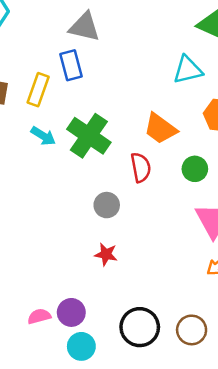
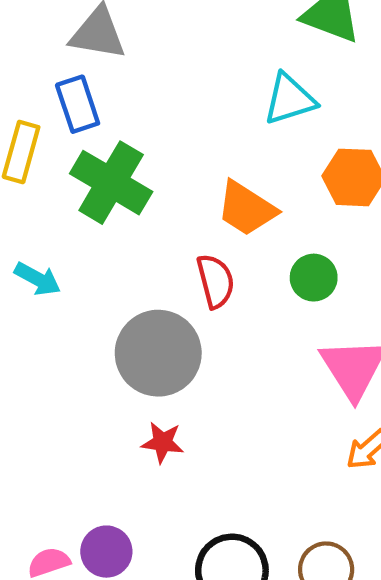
cyan arrow: (43, 136) -> (38, 279), moved
green cross: (89, 136) -> (111, 183), moved
gray circle: (107, 205) -> (158, 353), size x1.8

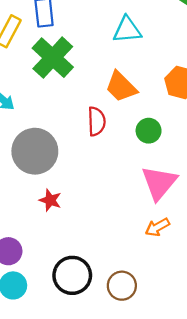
cyan triangle: (289, 99) -> (127, 30), moved
gray circle: (158, 353) -> (35, 151), moved

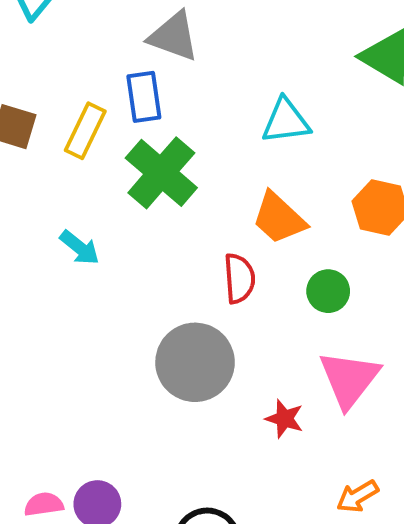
gray circle: (35, 151) -> (195, 362), moved
red star: (50, 200) -> (284, 419), moved
orange arrow: (157, 227) -> (357, 496), moved

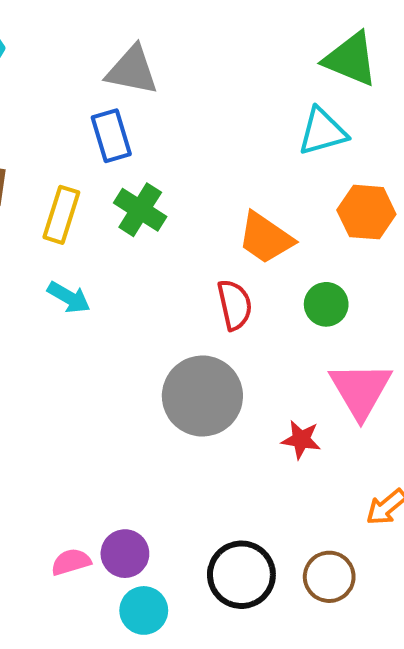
cyan triangle: (286, 121) -> (322, 132), moved
yellow rectangle: (85, 131) -> (61, 215), moved
green cross: (161, 173) -> (140, 210), size x0.7

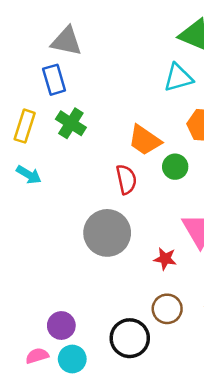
green circle: (326, 304) -> (175, 167), moved
pink semicircle: (71, 562) -> (37, 356), moved
brown circle: (329, 577) -> (167, 309), moved

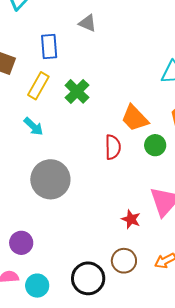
gray triangle: (67, 41) -> (88, 23), size x0.7
blue rectangle: (54, 80) -> (49, 47), moved
gray circle: (107, 233) -> (50, 179), moved
purple circle: (61, 325) -> (21, 243), moved

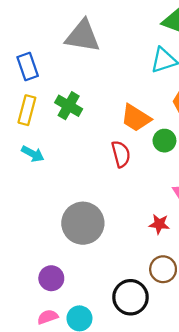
gray triangle: (88, 23) -> (83, 36), moved, size x1.8
gray circle: (50, 179) -> (83, 223), moved

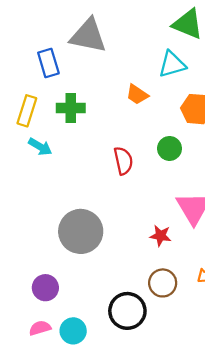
blue rectangle: (28, 67) -> (48, 63), moved
green cross: (69, 106) -> (71, 108), turned -32
orange trapezoid: (136, 118) -> (137, 95), moved, size x0.7
cyan arrow: (33, 154) -> (40, 147), moved

